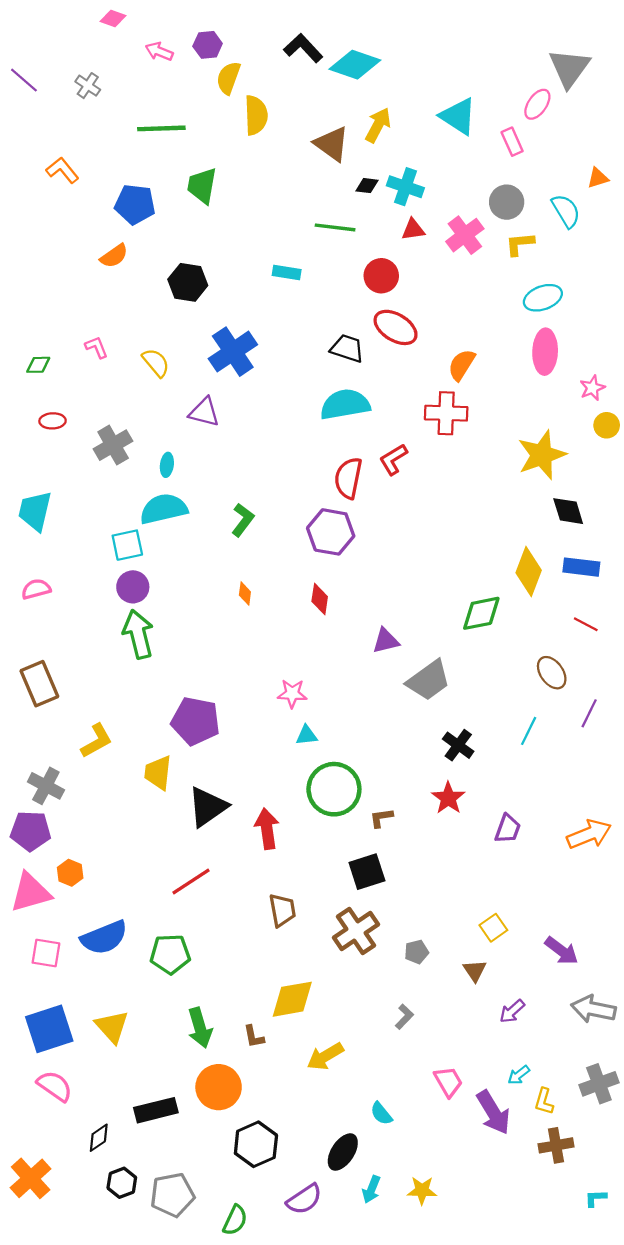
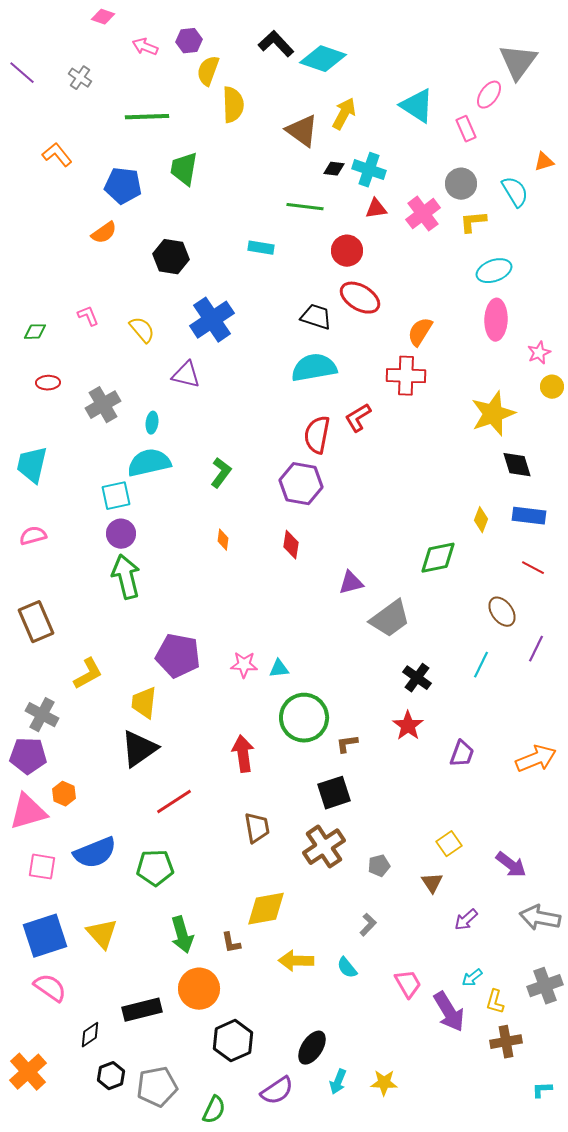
yellow diamond: (529, 571) -> (481, 520), size x0.6
pink star: (292, 694) -> (244, 665), moved
black triangle: (208, 807) -> (139, 749), moved
yellow arrow: (325, 1056) -> (296, 961), turned 32
cyan semicircle: (381, 1114) -> (347, 968), moved

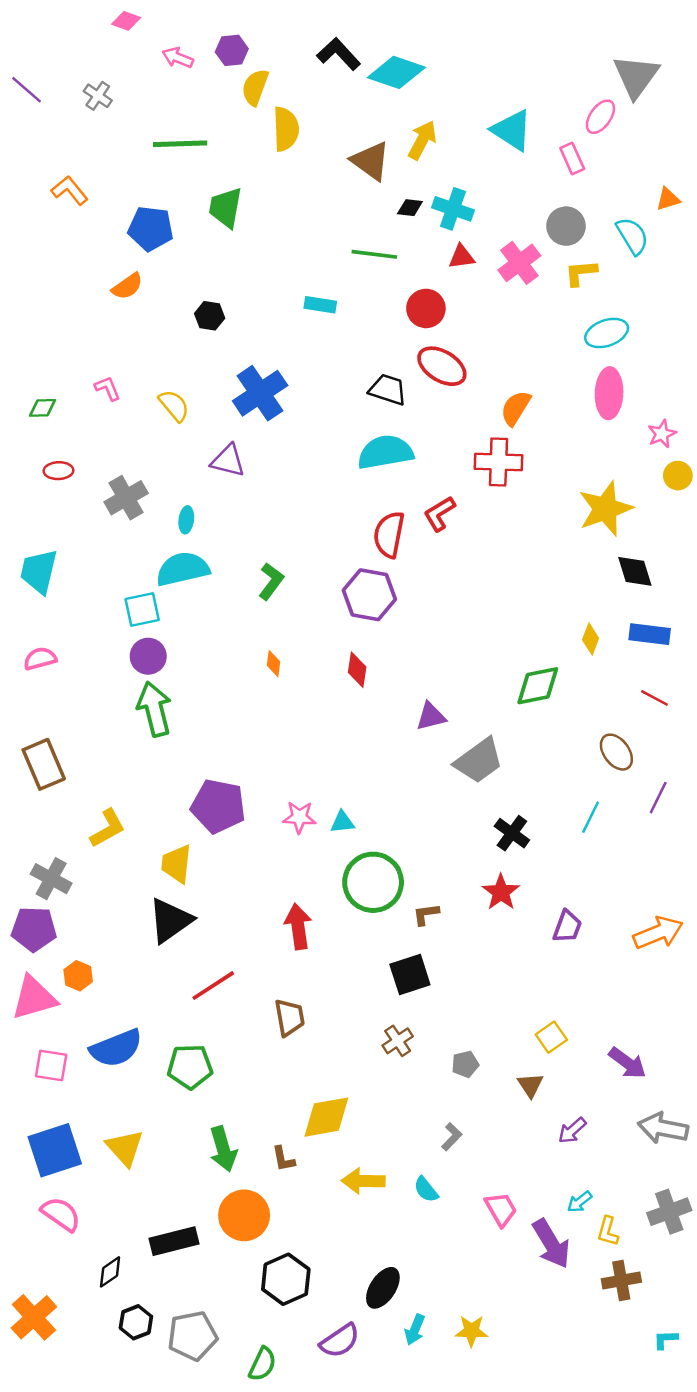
black hexagon: (171, 257) -> (210, 316), size x0.7
brown trapezoid: (257, 828) -> (290, 1017), moved
brown cross: (324, 847) -> (398, 1041), size x0.6

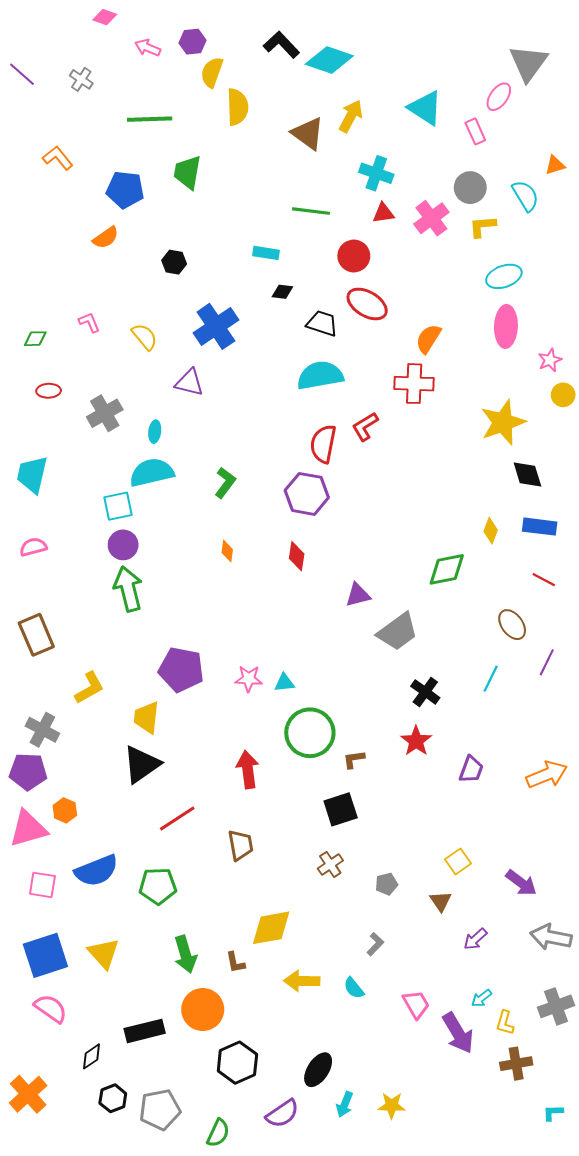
black diamond: (410, 208) -> (282, 292), moved

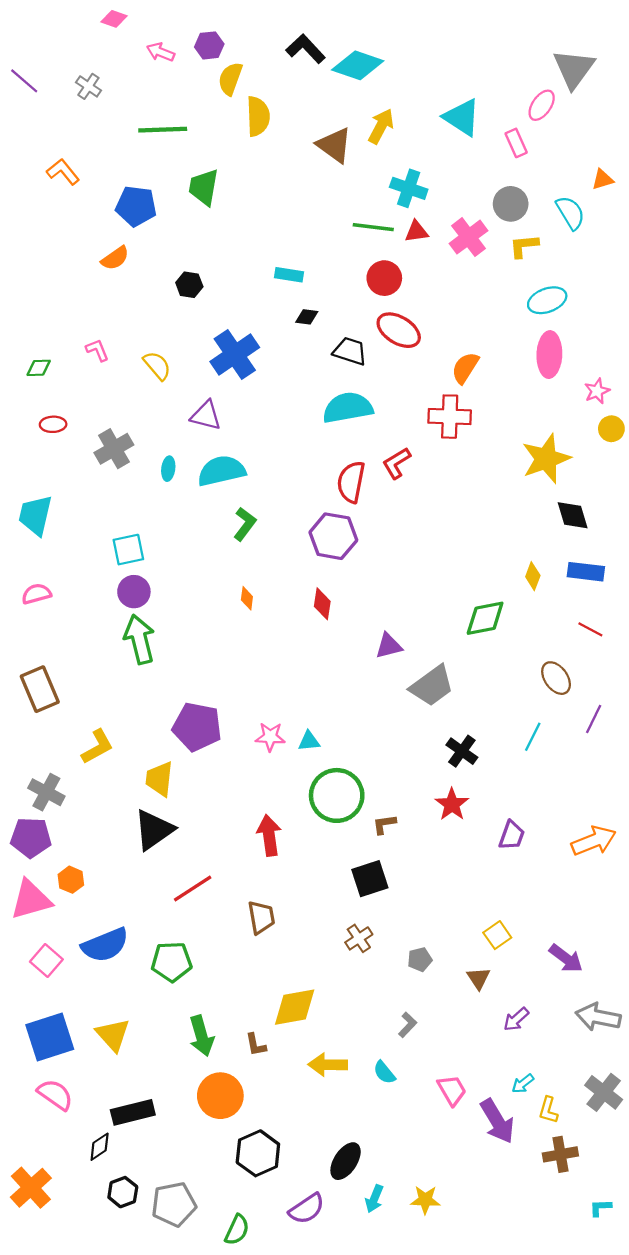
green line: (311, 211) -> (373, 227), moved
cyan semicircle: (152, 472) -> (221, 471), moved
pink square: (42, 885) -> (46, 961), turned 32
gray cross: (556, 1006) -> (604, 1092), turned -32
black rectangle: (145, 1031) -> (133, 1112), moved

